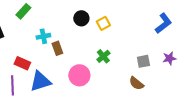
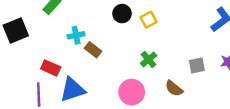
brown rectangle: (57, 48) -> (93, 50), turned -32
pink circle: (79, 75) -> (132, 92), moved
brown semicircle: (136, 83) -> (174, 88), moved

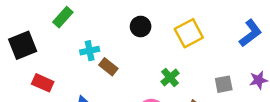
yellow square: (149, 20) -> (189, 33), moved, size x1.5
red rectangle: (51, 68) -> (43, 83), moved

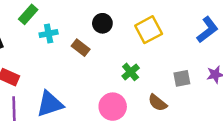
cyan cross: (90, 51) -> (49, 34), moved
brown rectangle: (108, 67) -> (81, 48), moved

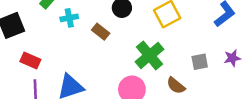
green cross: (131, 72) -> (150, 55), size x1.6

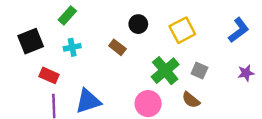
cyan cross: (69, 18) -> (72, 47), moved
gray square: (200, 62) -> (199, 71), moved, turned 35

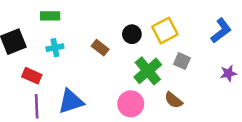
green rectangle: (67, 15) -> (50, 16), turned 48
black circle: (138, 24) -> (132, 34), moved
gray square: (199, 71) -> (182, 61), moved

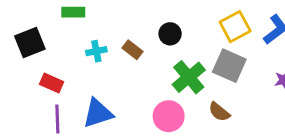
yellow square: (165, 31) -> (235, 27), moved
cyan cross: (55, 48) -> (96, 51), moved
gray square: (182, 61) -> (229, 66), size x1.6

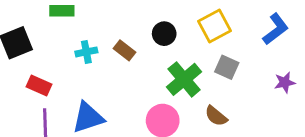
yellow square: (235, 27) -> (215, 26), moved
gray square: (229, 66) -> (227, 67), size x0.7

